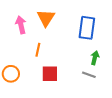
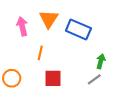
blue rectangle: (87, 28) -> (78, 29), moved, turned -75
gray line: (89, 75) -> (94, 79), turned -56

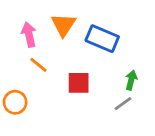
orange line: (40, 53) -> (39, 65), moved, turned -64
red square: (53, 78) -> (79, 83), moved

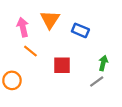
blue rectangle: (102, 39) -> (80, 30), size x0.7

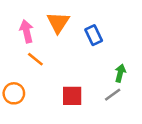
blue rectangle: (80, 30) -> (94, 35), turned 42
red square: (62, 65) -> (72, 96), moved

